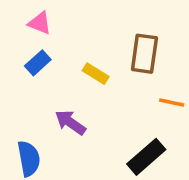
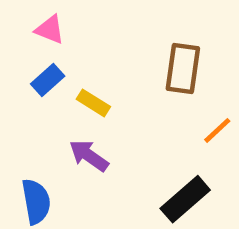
yellow rectangle: (96, 74) -> (93, 103), moved
orange line: (172, 103) -> (217, 130), turned -55

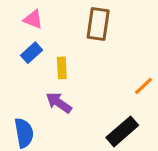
brown rectangle: (183, 69) -> (98, 24), moved
yellow rectangle: (93, 103) -> (62, 68), turned 55

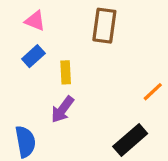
purple arrow: (59, 103) -> (62, 109), turned -88

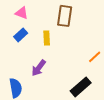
yellow rectangle: (66, 72) -> (47, 38), moved

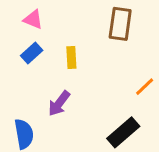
brown rectangle: (65, 16) -> (120, 24), moved

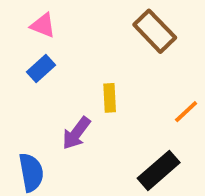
brown rectangle: (120, 24) -> (155, 31), turned -52
yellow rectangle: (71, 58) -> (110, 98), moved

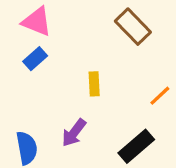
pink triangle: (43, 25) -> (37, 22), size x1.4
purple arrow: (76, 133) -> (74, 133), moved

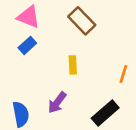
brown rectangle: (133, 27) -> (82, 21), moved
orange line: (160, 96) -> (123, 74), turned -30

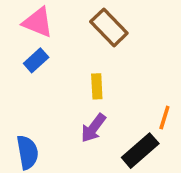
orange line: (123, 74) -> (164, 118), moved
purple arrow: (57, 103) -> (93, 128), moved

